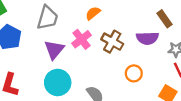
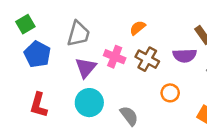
orange semicircle: (93, 13) -> (138, 28), moved
pink cross: (82, 39) -> (115, 57), turned -30

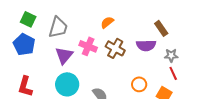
green square: (25, 24) -> (28, 19), moved, turned -35
orange circle: (170, 93) -> (139, 84), moved

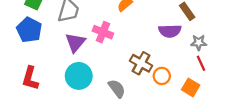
brown cross: (115, 48) -> (141, 63), moved

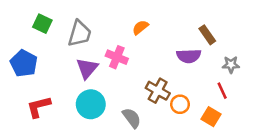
blue pentagon: (29, 30) -> (24, 63), moved
gray star: (199, 42) -> (231, 65), moved
red L-shape: (30, 78) -> (39, 107), turned 60

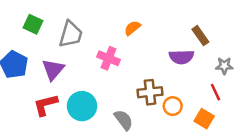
purple triangle: (87, 68) -> (53, 70), moved
brown cross: (158, 91) -> (150, 92), turned -35
red L-shape: (39, 107) -> (45, 105), moved

